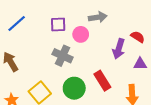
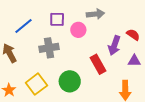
blue line: (17, 23) -> (23, 26), moved
gray cross: (63, 56) -> (49, 48), moved, turned -36
red rectangle: (102, 81) -> (98, 64), moved

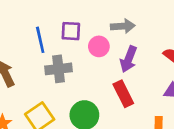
blue line: (23, 26) -> (40, 40), moved, turned -66
purple arrow: (114, 45) -> (129, 59), moved

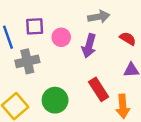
gray arrow: (123, 26) -> (99, 17), moved
red rectangle: (123, 94) -> (99, 89), moved

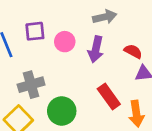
red semicircle: (128, 39) -> (133, 51), moved
gray cross: (27, 61) -> (31, 85), moved

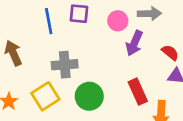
pink circle: (65, 42) -> (118, 21), moved

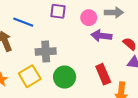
blue line: (49, 21) -> (23, 22), moved, turned -60
purple arrow: (134, 43) -> (101, 36), turned 72

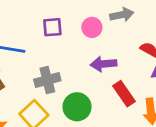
purple arrow: (101, 36) -> (103, 64), moved

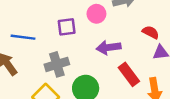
purple square: (52, 27) -> (67, 27), moved

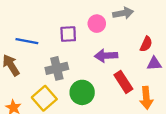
red semicircle: (151, 32) -> (146, 44), turned 84

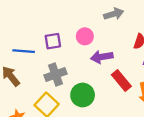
pink circle: (97, 24) -> (85, 36), moved
purple square: (68, 34) -> (53, 41), moved

